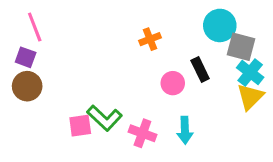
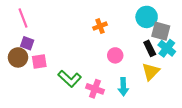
purple square: (26, 57) -> (27, 43), moved
black rectangle: (200, 69) -> (150, 48), moved
yellow triangle: (250, 97) -> (151, 72), moved
pink square: (80, 126) -> (39, 61), moved

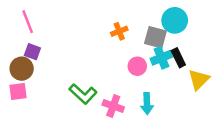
gray square: (161, 31) -> (155, 37), moved
cyan cross: (167, 48) -> (161, 58), moved, turned 30
pink square: (39, 61) -> (18, 92), moved
yellow triangle: (151, 72) -> (199, 79), moved

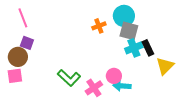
cyan circle: (175, 20) -> (124, 16), moved
pink circle: (137, 66) -> (114, 76), moved
cyan arrow: (147, 104) -> (122, 86), turned 96
pink cross: (113, 106) -> (94, 88), turned 36

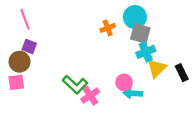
black rectangle: (148, 48) -> (182, 73), moved
yellow triangle: (165, 66) -> (157, 68), moved
pink cross: (94, 88) -> (90, 95), moved

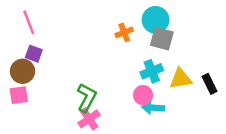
cyan cross: (146, 52) -> (152, 71), moved
yellow triangle: (157, 68) -> (181, 79), turned 36
green L-shape: (75, 85) -> (87, 98), turned -105
pink cross: (90, 95) -> (89, 119), moved

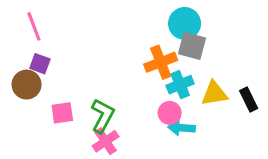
orange cross: (124, 32) -> (161, 62), moved, size x1.5
pink square: (19, 95) -> (62, 113), moved

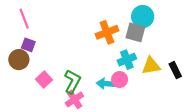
cyan circle: (185, 23) -> (143, 17), moved
orange cross: (161, 62) -> (107, 32), moved
pink square: (62, 113) -> (44, 79), turned -35
cyan arrow: (182, 128) -> (106, 84), moved

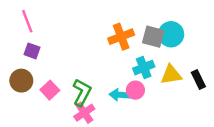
cyan circle: (143, 17) -> (171, 34), moved
brown circle: (19, 60) -> (21, 81), moved

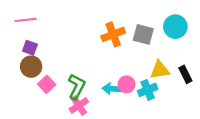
pink line: (27, 21) -> (26, 20), turned -75
cyan circle: (171, 34) -> (175, 27), moved
cyan cross: (144, 68) -> (148, 90), moved
brown circle: (21, 81) -> (31, 67), moved

